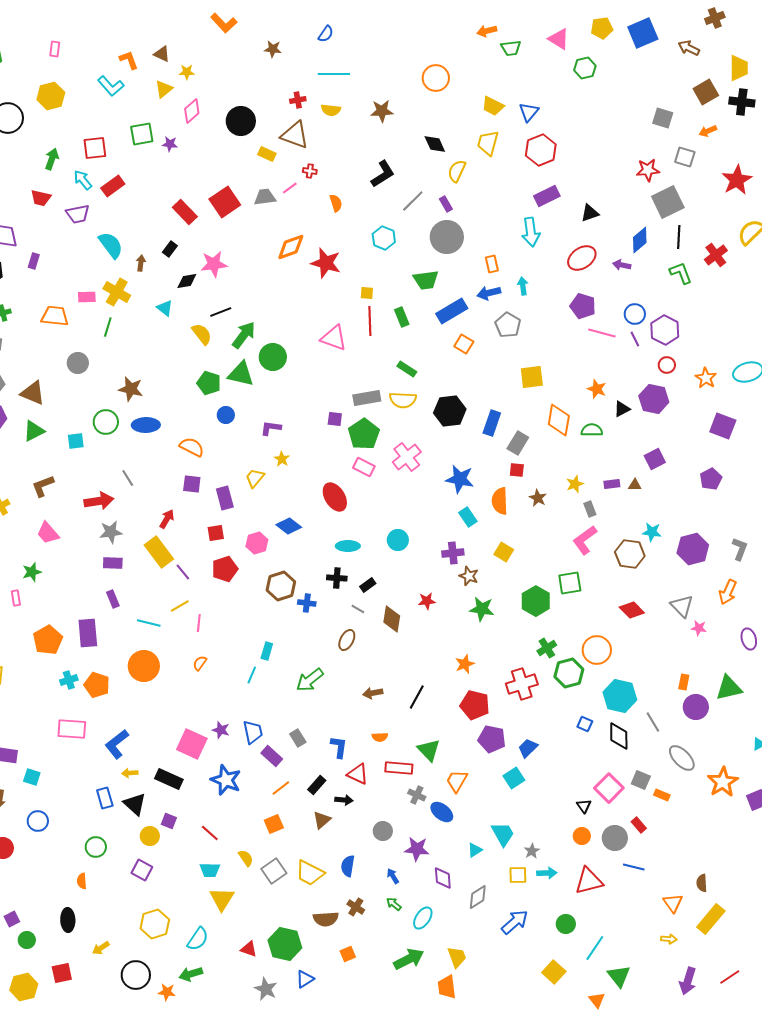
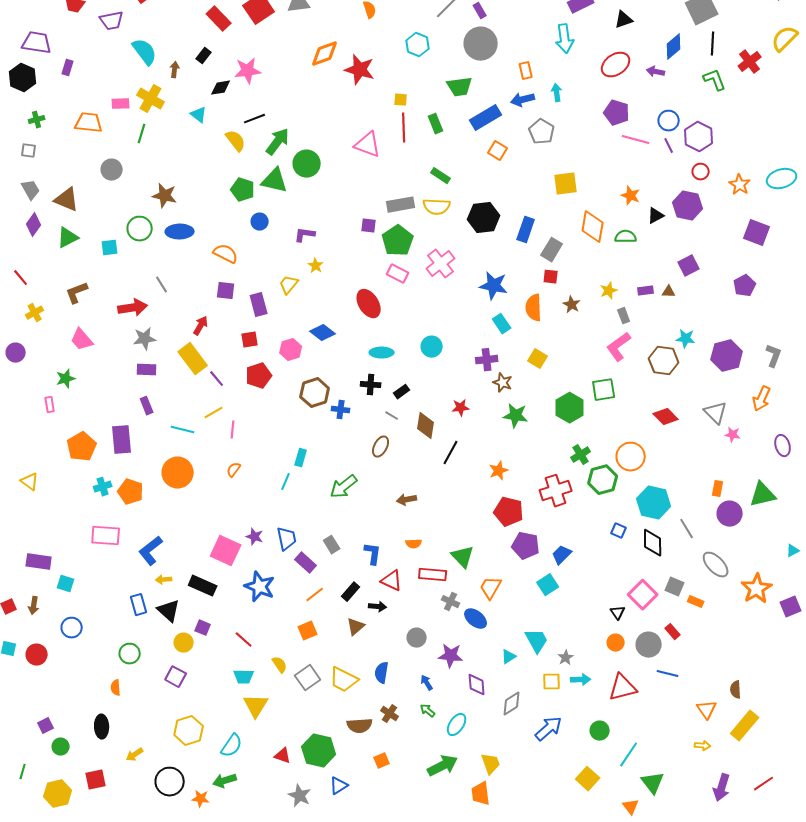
black line: (417, 697) -> (451, 453), moved

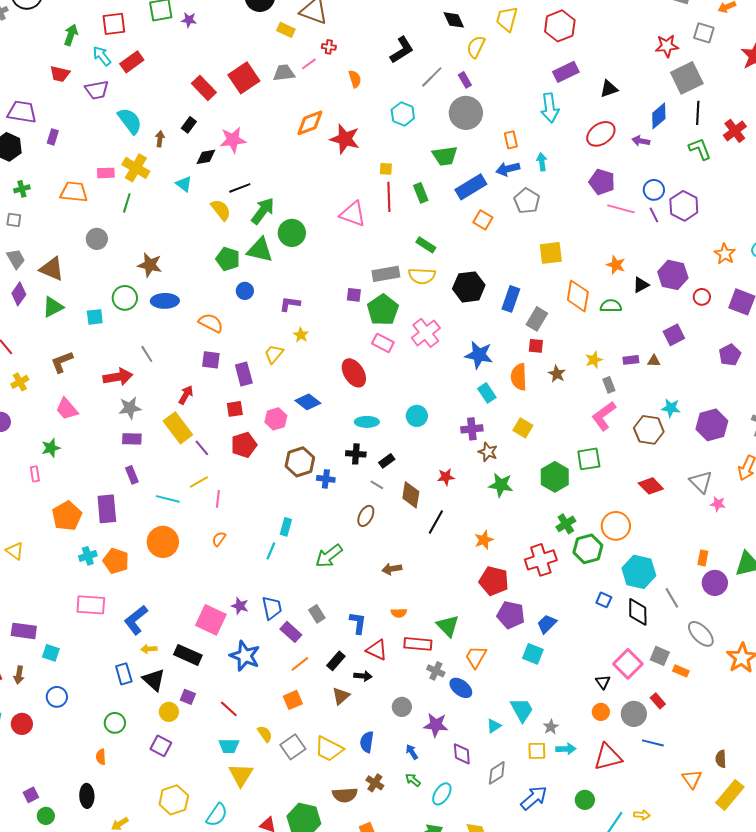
red circle: (701, 172) -> (702, 297), moved
cyan square: (548, 585) -> (533, 654), turned -35
yellow arrow: (703, 746) -> (642, 815), moved

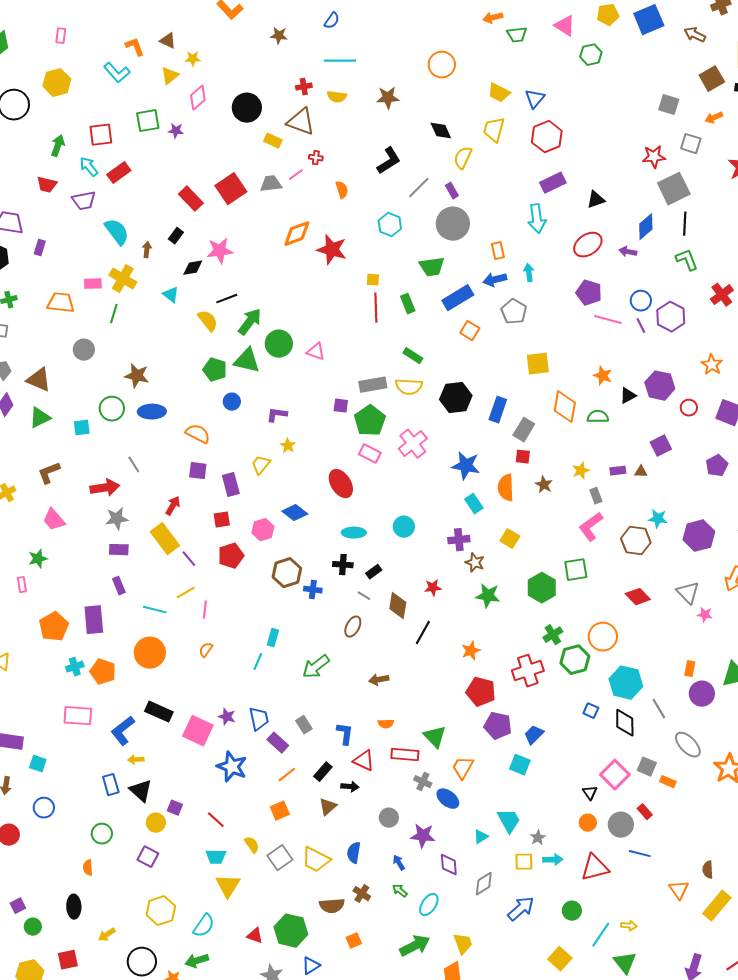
red cross: (735, 131) -> (722, 295), moved
pink triangle: (353, 214) -> (316, 352), moved, size x0.7
black rectangle: (188, 655) -> (159, 712), moved

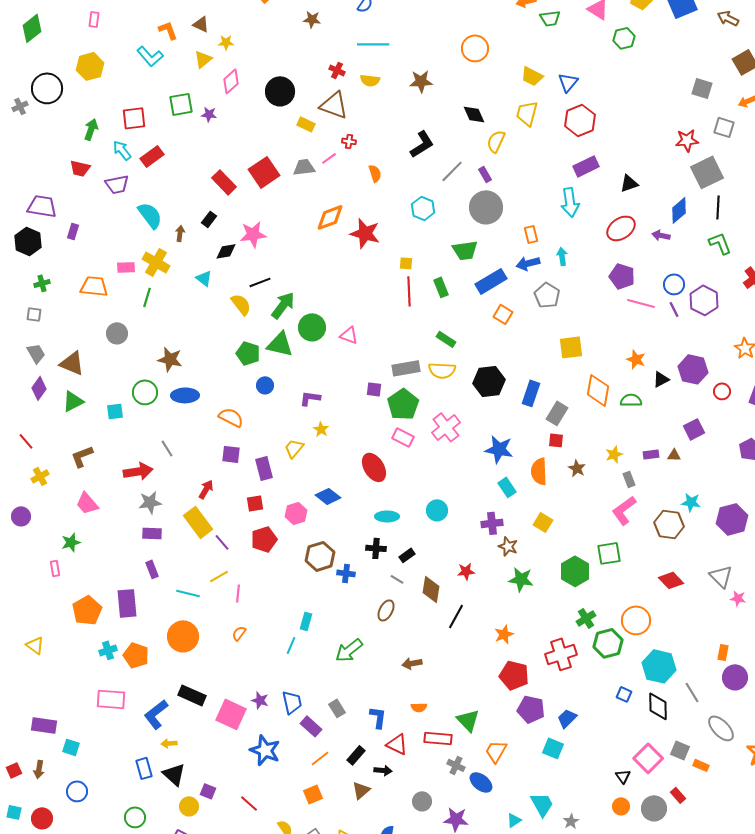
red cross: (304, 87) -> (337, 70), turned 35

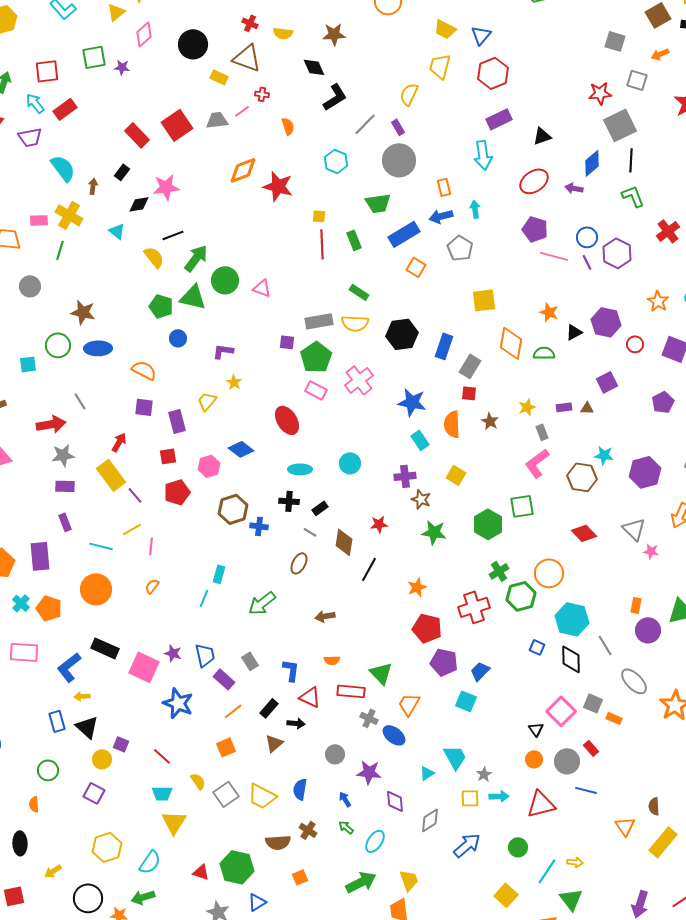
black diamond: (474, 114) -> (314, 67), moved
cyan cross: (108, 650) -> (21, 603), turned -30

